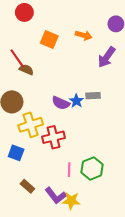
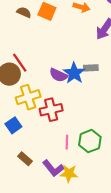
red line: (17, 58) -> (20, 63), moved
brown semicircle: (26, 70) -> (24, 12), moved
blue star: (76, 101) -> (74, 73), size x1.5
blue square: (16, 153) -> (13, 125), turned 35

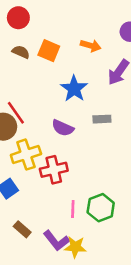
blue star: (74, 73) -> (74, 89), moved

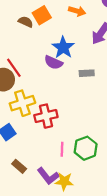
orange square: (49, 51) -> (42, 15), turned 36
brown semicircle: (21, 52) -> (26, 22), moved
purple semicircle: (63, 128) -> (53, 62), moved

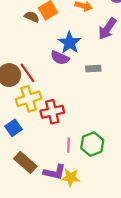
red line: (14, 68) -> (27, 73), moved
brown rectangle: (19, 166) -> (25, 162), size x1.5
purple L-shape: (48, 176) -> (54, 172), turned -40

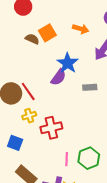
purple semicircle: (60, 58) -> (58, 77), turned -78
yellow cross: (29, 99) -> (29, 116), size x0.6
blue square: (13, 128) -> (15, 143), turned -35

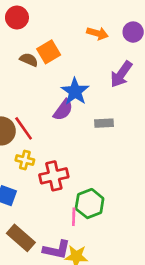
orange arrow: (81, 29) -> (97, 33), moved
yellow cross: (29, 116) -> (25, 160), turned 32
green hexagon: (89, 158) -> (90, 204), moved

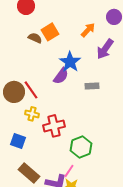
orange arrow: (97, 33) -> (88, 30), moved, turned -63
pink line: (74, 217) -> (69, 171), moved, turned 32

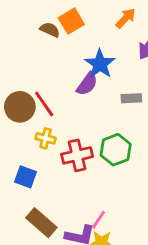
green hexagon: (81, 147) -> (116, 150), moved

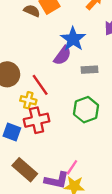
gray rectangle: (131, 98) -> (90, 70), moved
red line: (44, 104) -> (40, 85), moved
red cross: (77, 155) -> (37, 120), moved

